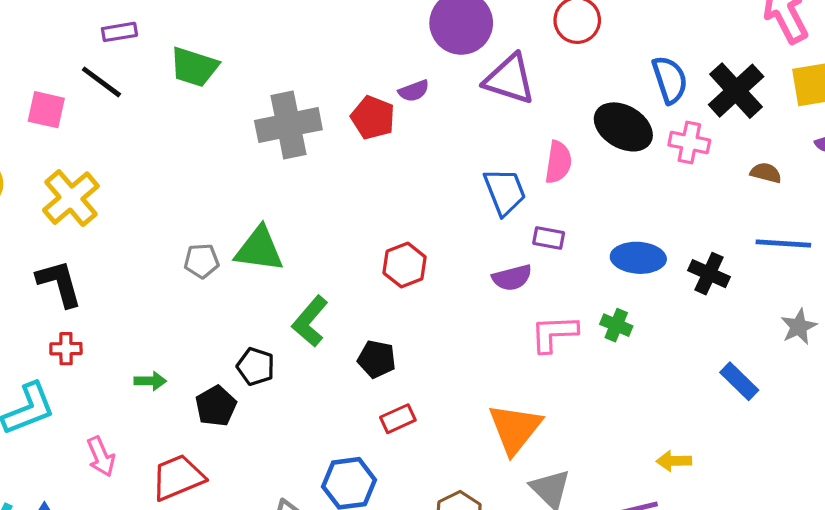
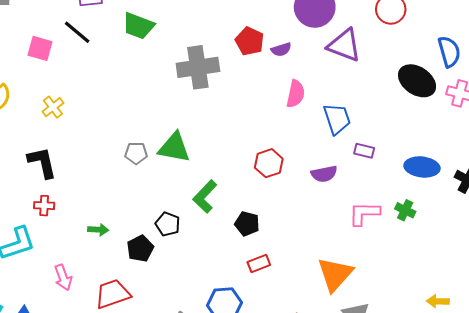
red pentagon: (373, 118) -> (250, 41), moved
pink semicircle: (558, 162) -> (296, 94), moved
yellow cross: (71, 198) -> (53, 107), size x0.6
purple semicircle: (512, 278) -> (324, 174), moved

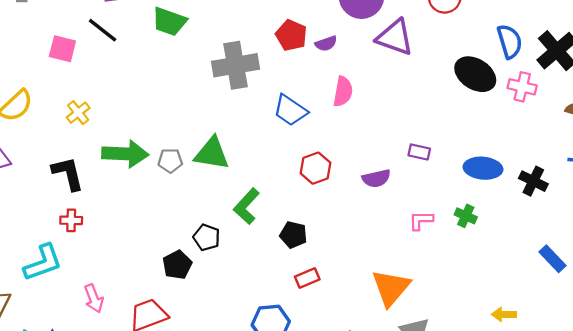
blue trapezoid: (337, 119) -> (290, 110), moved, turned 144
pink L-shape: (364, 213) -> (421, 220), size x0.7
green arrow: (98, 230) -> (125, 154), moved, size x2.0

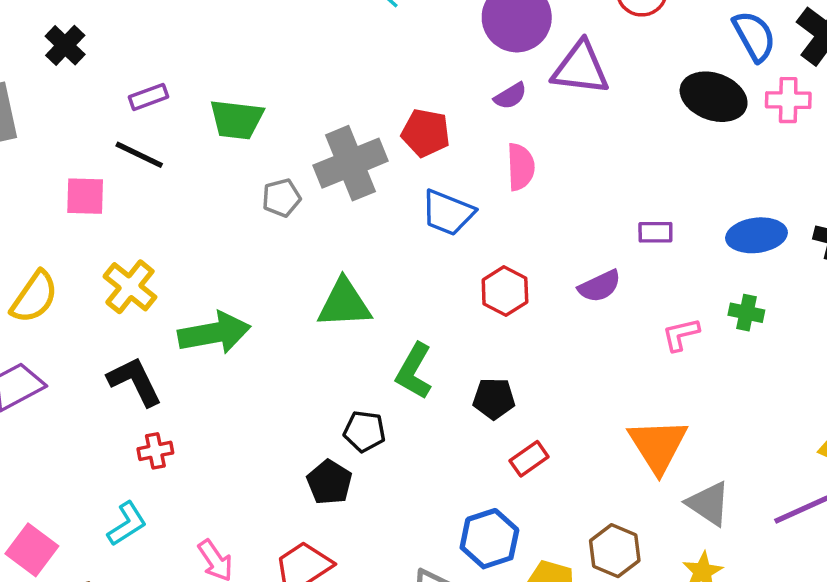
red pentagon: (291, 35) -> (426, 133), moved
purple semicircle: (326, 44) -> (510, 96), moved
yellow cross: (78, 113) -> (130, 287), size x1.4
gray pentagon: (170, 161) -> (281, 198), moved
cyan L-shape: (43, 263) -> (127, 524), size x0.7

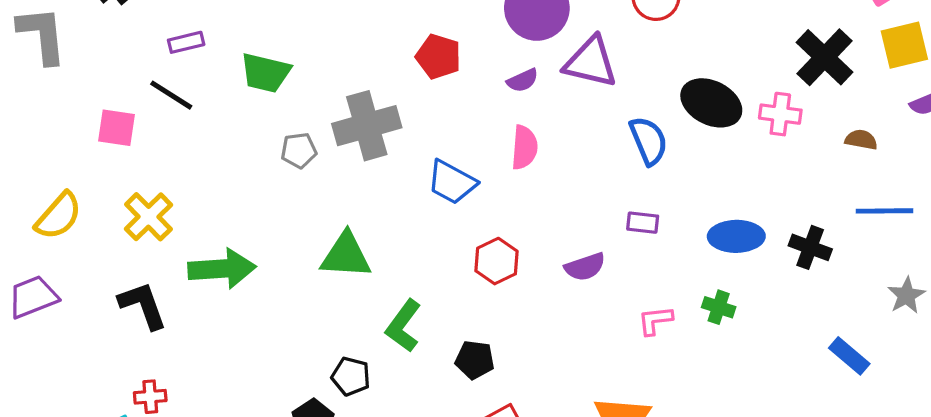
blue semicircle: (754, 36) -> (649, 141), moved
red pentagon: (426, 133) -> (438, 57), moved
red cross: (155, 451) -> (150, 397), moved

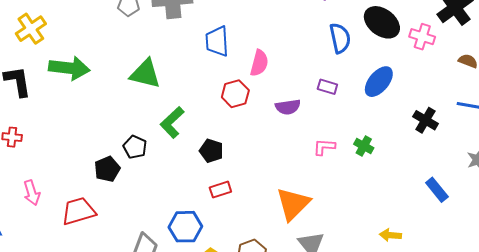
pink semicircle: (524, 147) -> (259, 63), moved
blue trapezoid: (452, 182) -> (217, 41), turned 48
blue ellipse: (736, 236) -> (379, 82), moved, turned -60

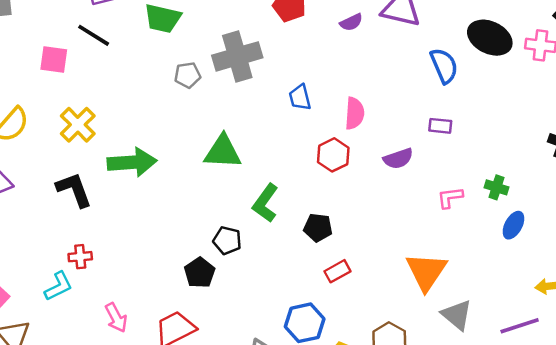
blue trapezoid: (217, 41) -> (300, 97), size x0.7
blue ellipse: (379, 82) -> (513, 225), moved, size x0.7

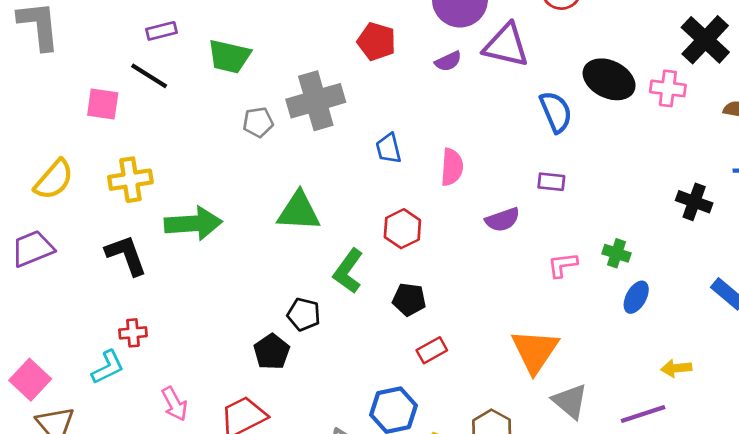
yellow cross: (78, 125) -> (130, 180), turned 36
red hexagon: (333, 155) -> (402, 229), moved

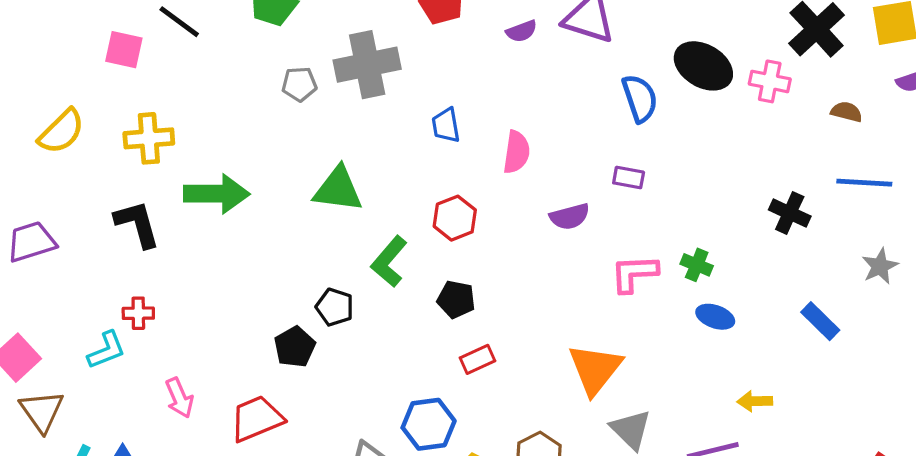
purple trapezoid: (33, 249) -> (31, 242), moved
pink L-shape: (563, 265) -> (634, 273), size x1.4
blue ellipse: (636, 297) -> (715, 317), turned 76

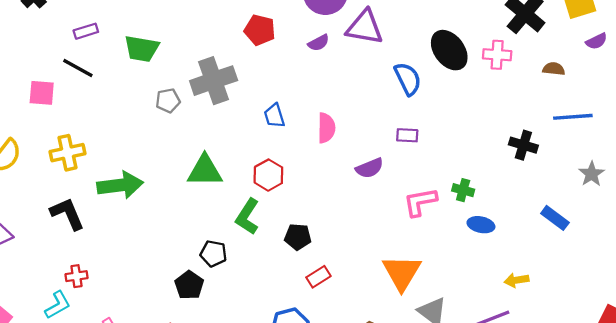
black ellipse: (703, 66) -> (449, 50), turned 30
red hexagon: (455, 218) -> (268, 175), moved

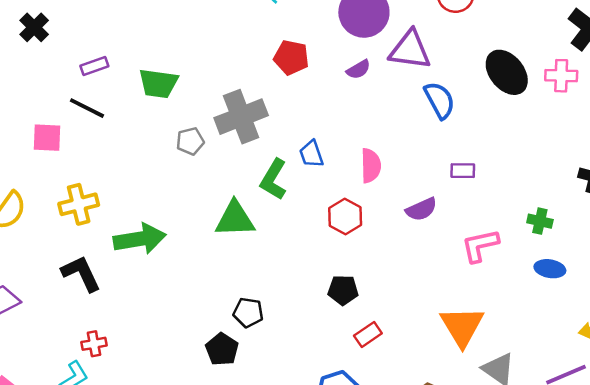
blue semicircle: (408, 79) -> (440, 100), moved
red hexagon: (268, 175) -> (345, 216), moved
green cross: (463, 190) -> (540, 221), moved
green L-shape: (247, 217) -> (274, 179), moved

